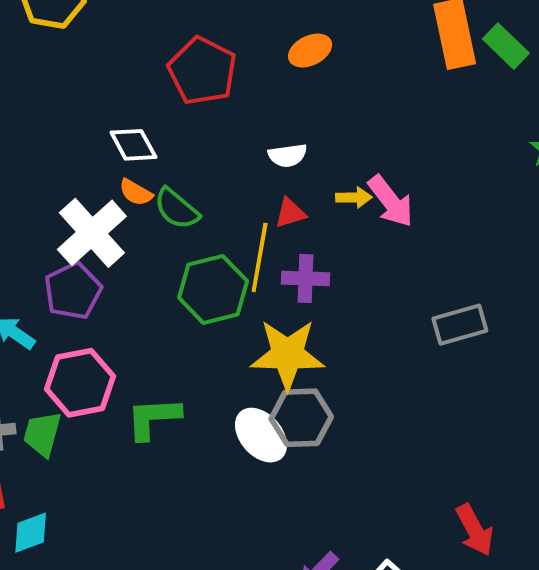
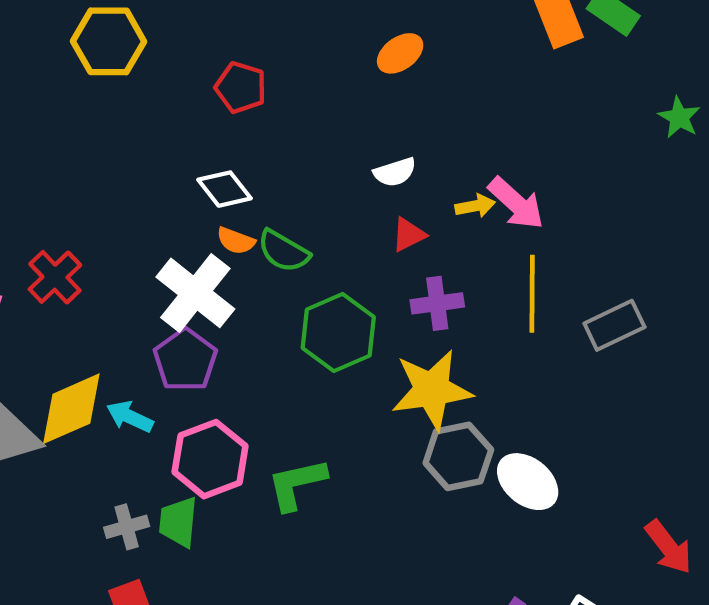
red pentagon: (202, 71) -> (241, 87), moved, size x0.7
yellow line: (260, 257) -> (532, 294), moved
white ellipse: (261, 435) -> (528, 482), moved

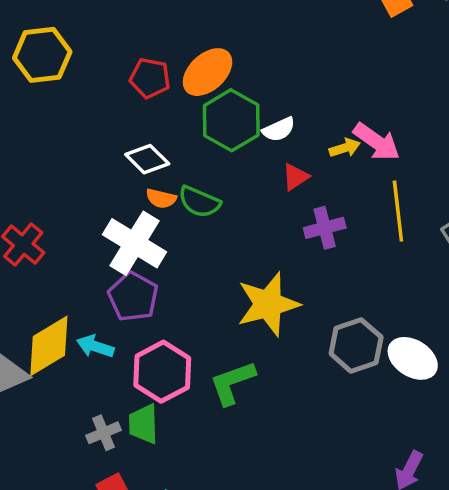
orange ellipse: (400, 53) -> (208, 72), moved, size x1.4
green hexagon: (338, 332) -> (231, 120), moved
yellow star: (432, 390) -> (268, 304), moved

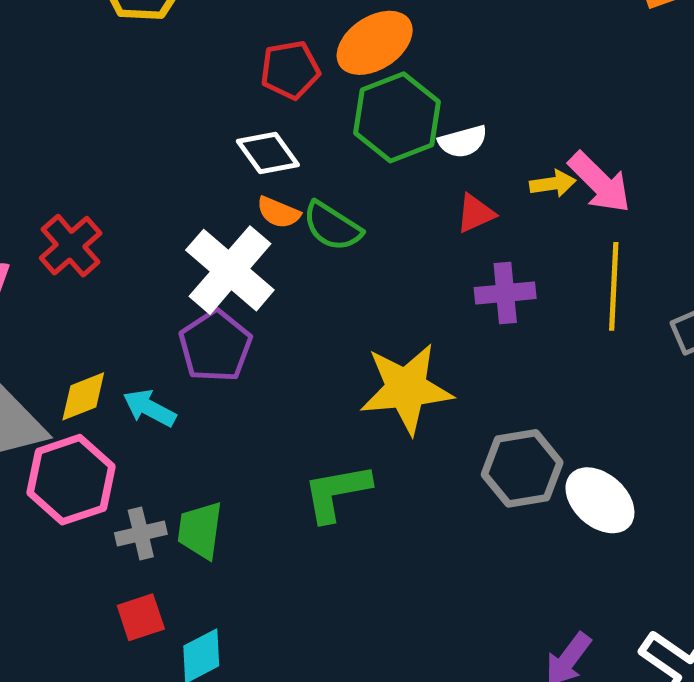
red pentagon: (150, 78) -> (290, 70), moved, turned -30
yellow diamond: (49, 346) -> (83, 396), size x0.6
pink hexagon: (162, 372) -> (71, 480), moved

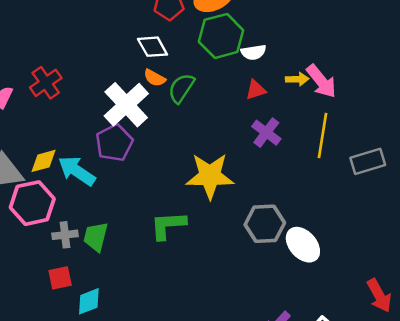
green semicircle: (332, 226) -> (181, 88), turned 84
purple cross: (505, 293) -> (266, 133), turned 36
cyan arrow: (149, 408) -> (77, 171), size x1.4

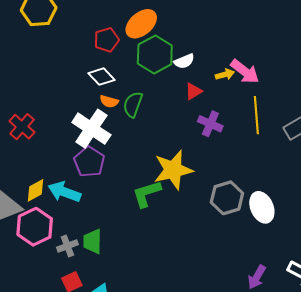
green L-shape: (168, 225) -> (147, 194), moved
white ellipse: (303, 245) -> (262, 207), turned 32

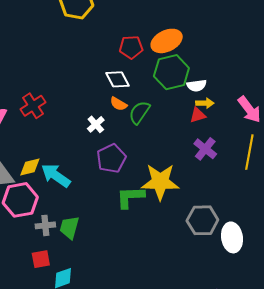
yellow arrow: (225, 74) -> (205, 103), moved
white cross: (91, 129) -> (96, 124), size x0.5
purple pentagon: (89, 162) -> (111, 158), moved

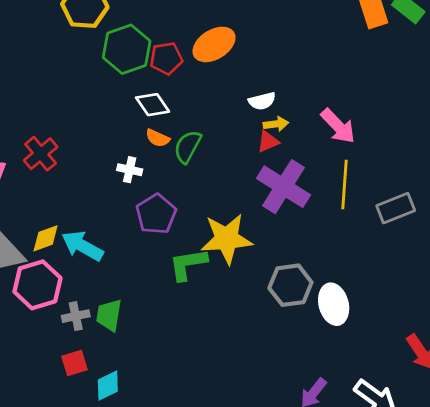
green hexagon: (171, 72) -> (127, 49), moved
white cross: (96, 124) -> (130, 170), turned -30
purple cross: (205, 149) -> (283, 187), size x1.6

